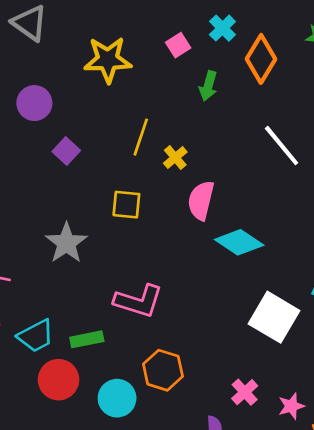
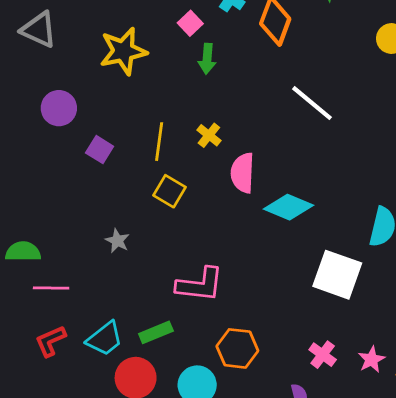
green arrow: (208, 86) -> (207, 59), moved
yellow line: (141, 137) -> (159, 142), moved
yellow square: (126, 205) -> (170, 191), turned 36
gray star: (66, 243) -> (117, 241), size x0.6

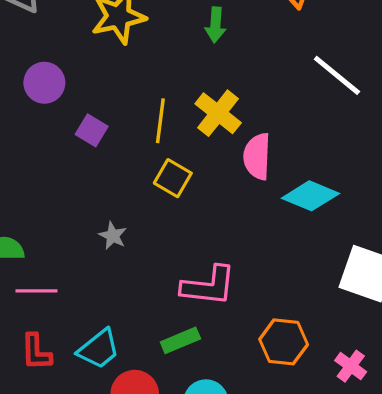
yellow cross: (209, 135) -> (218, 113), size x1.6
green rectangle: (156, 332) -> (180, 340), moved
red L-shape: (51, 341) -> (36, 352), turned -68
orange hexagon: (237, 348) -> (284, 342), moved

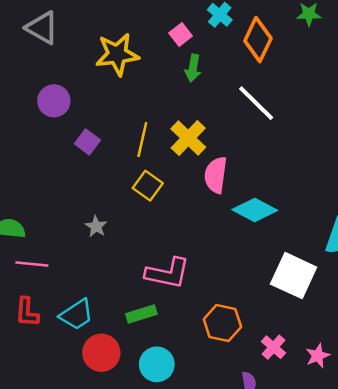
white line: (337, 75) -> (256, 103), moved

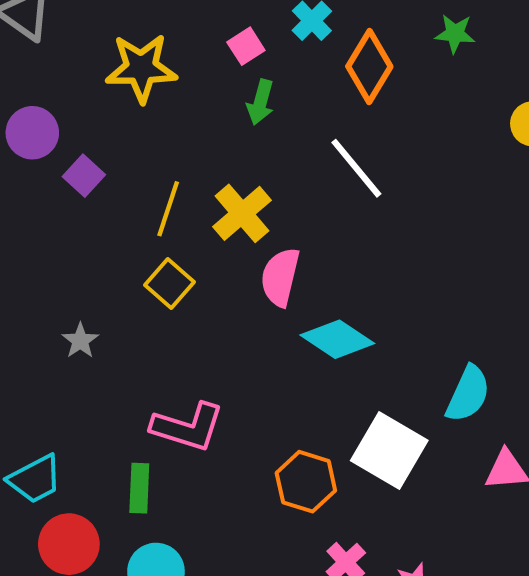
purple square: (87, 142) -> (84, 176), moved
green rectangle: (141, 314) -> (139, 488), turned -76
orange hexagon: (222, 323) -> (306, 482), moved

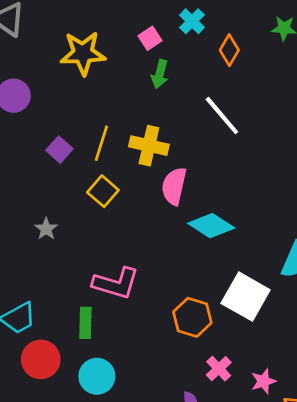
orange diamond: (369, 67) -> (229, 50), size x0.7
purple square: (84, 176) -> (59, 150), moved
yellow cross: (242, 213) -> (149, 146), turned -36

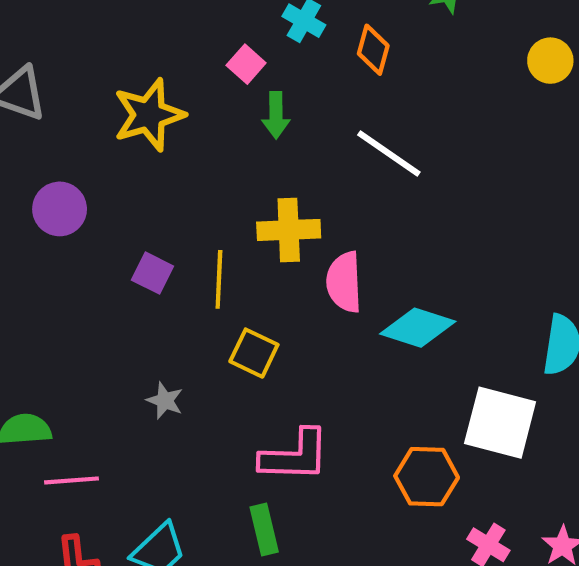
yellow line: (101, 143) -> (219, 279), moved
yellow square: (103, 191) -> (254, 353), moved

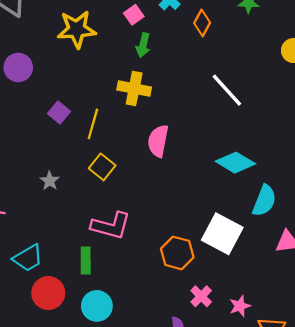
white line: (389, 153) -> (227, 90), moved
yellow cross: (289, 230) -> (134, 89), moved
cyan diamond: (418, 328) -> (235, 163), moved

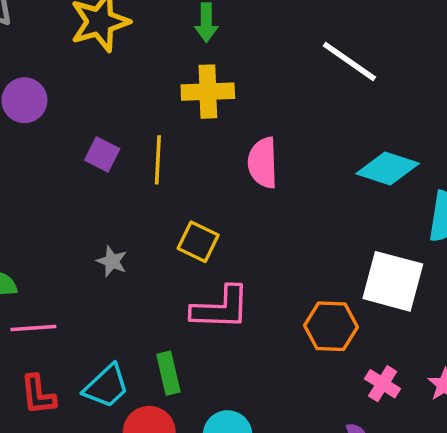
yellow square: (102, 167) -> (198, 242), moved
green rectangle: (86, 261) -> (168, 373), moved

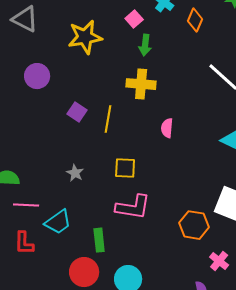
pink semicircle: (263, 163) -> (167, 128), size x0.7
yellow square: (198, 242) -> (125, 168), turned -30
cyan trapezoid: (106, 386) -> (58, 222), moved

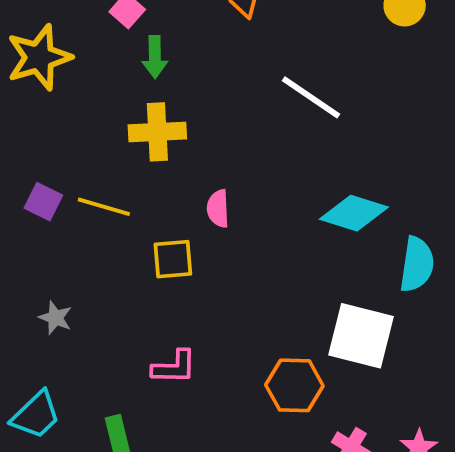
yellow line: (108, 119) -> (104, 207), turned -76
yellow square: (125, 168) -> (173, 259), moved
pink L-shape: (133, 207) -> (174, 367), size x0.7

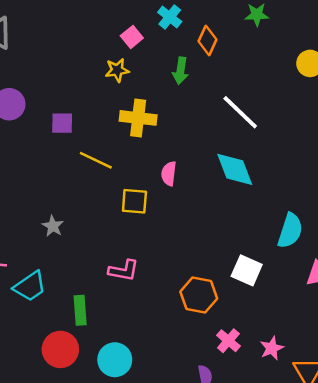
yellow star: (39, 57) -> (117, 70), moved, size x0.6
green arrow: (155, 57) -> (181, 71), moved
purple square: (43, 202) -> (62, 123), moved, turned -35
cyan diamond: (354, 213) -> (235, 169), moved, turned 42
white square: (361, 336) -> (247, 270), size x0.7

